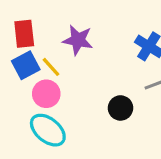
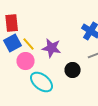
purple star: (78, 40) -> (52, 48), moved
cyan ellipse: (48, 130) -> (42, 82), moved

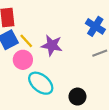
black circle: (73, 70) -> (77, 97), moved

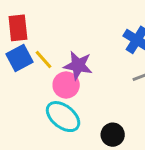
pink circle: (23, 60) -> (66, 85), moved

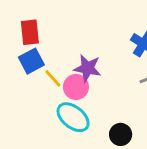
yellow line: (43, 59) -> (53, 78), moved

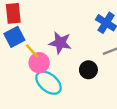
pink circle: (76, 87) -> (39, 63), moved
black circle: (121, 134) -> (88, 70), moved

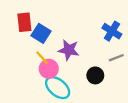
blue square: (14, 37) -> (41, 33), moved, turned -30

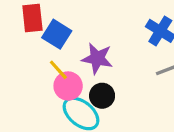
black circle: (95, 75) -> (102, 96), moved

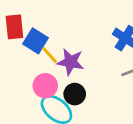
yellow line: (58, 70) -> (49, 55), moved

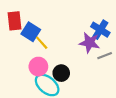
purple star: (70, 62) -> (89, 43), moved

